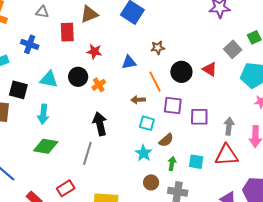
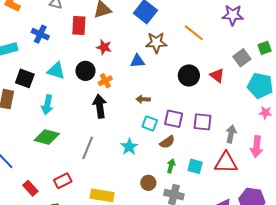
brown star: (158, 48) -> (156, 43), moved, size x1.5
orange line: (155, 82) -> (194, 33), moved, turned -30
purple square: (173, 105) -> (174, 119), moved
black arrow: (100, 124) -> (100, 106), moved
cyan star: (143, 153) -> (129, 147), moved

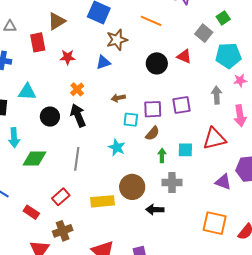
black circle: (85, 71) -> (50, 117), moved
cyan arrow: (47, 105) -> (14, 138), moved
gray arrow: (231, 134) -> (217, 95), moved
brown circle: (148, 183) -> (132, 187), moved, size x1.6

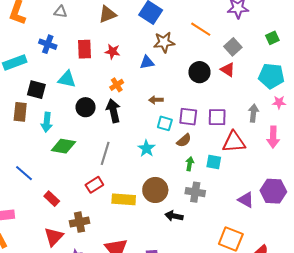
gray square: (204, 33) -> (233, 47), moved
red rectangle: (38, 42) -> (85, 49), moved
red triangle: (214, 139) -> (234, 142), moved
red rectangle: (61, 197) -> (94, 185), moved

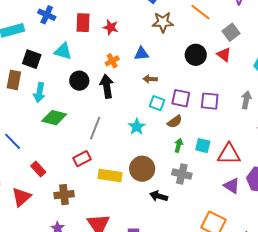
blue triangle: (147, 62) -> (141, 54), moved
red triangle: (234, 142) -> (229, 154), moved
red triangle: (54, 237) -> (21, 197), moved

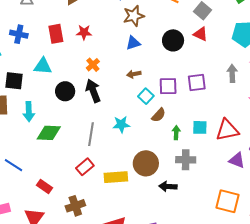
blue triangle: (141, 54) -> (133, 43), moved
cyan square: (157, 103) -> (146, 96), turned 35
brown semicircle: (175, 122) -> (159, 115), moved
cyan star: (137, 127) -> (121, 124), moved, turned -30

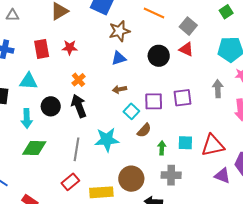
cyan arrow: (29, 112) -> (27, 118), moved
cyan star: (121, 124) -> (107, 140), size x1.4

